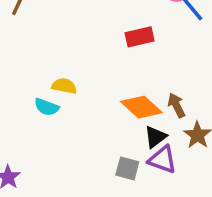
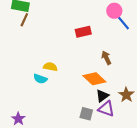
red rectangle: (140, 37) -> (83, 32), moved
brown arrow: (176, 105) -> (106, 58), moved

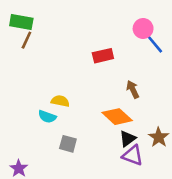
gray square: (86, 114) -> (68, 144), moved

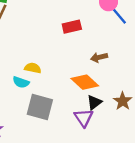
brown arrow: (133, 89) -> (99, 57), turned -77
gray square: (68, 144) -> (40, 107), size x1.6
purple triangle: (133, 155) -> (84, 118), moved, turned 36

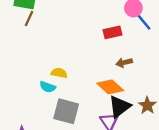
red rectangle: (72, 27) -> (113, 32), moved
black triangle: (94, 102) -> (119, 107), size x1.5

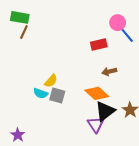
yellow semicircle: (59, 73) -> (51, 81), turned 120
gray square: (66, 111) -> (57, 95), moved, size x0.7

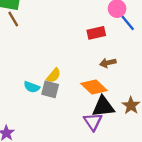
brown line: (24, 32) -> (13, 19), turned -56
yellow semicircle: (51, 81) -> (54, 75), moved
black triangle: (105, 111) -> (103, 107), turned 30

